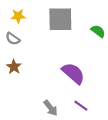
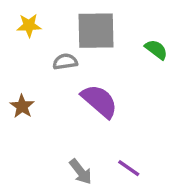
gray semicircle: (13, 39) -> (65, 62), moved, turned 136
purple semicircle: (73, 73) -> (99, 101), moved

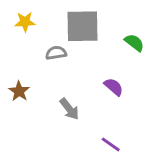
purple semicircle: (99, 101) -> (114, 87), moved, size x0.6
gray arrow: (81, 172) -> (69, 109), moved

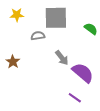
purple semicircle: (114, 87) -> (83, 73), moved, size x1.6
gray arrow: (69, 109) -> (62, 58), moved

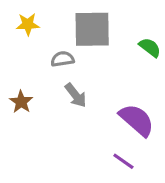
gray arrow: (62, 58) -> (76, 95), moved

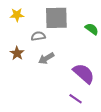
gray arrow: (76, 95) -> (46, 58), turned 98
brown star: (21, 102) -> (17, 53), moved

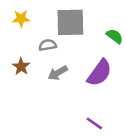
purple semicircle: (84, 73) -> (99, 73), moved, turned 85

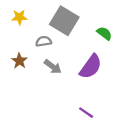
gray square: (70, 22) -> (64, 21), turned 32
gray arrow: (58, 73) -> (53, 67), turned -114

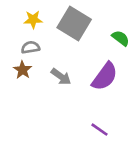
yellow star: (19, 17) -> (33, 20), moved
gray semicircle: (44, 41) -> (30, 47), moved

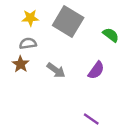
purple semicircle: (105, 77) -> (96, 70), size x0.7

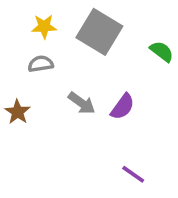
brown star: (21, 64) -> (17, 112), moved
purple semicircle: (96, 70) -> (123, 107), moved

